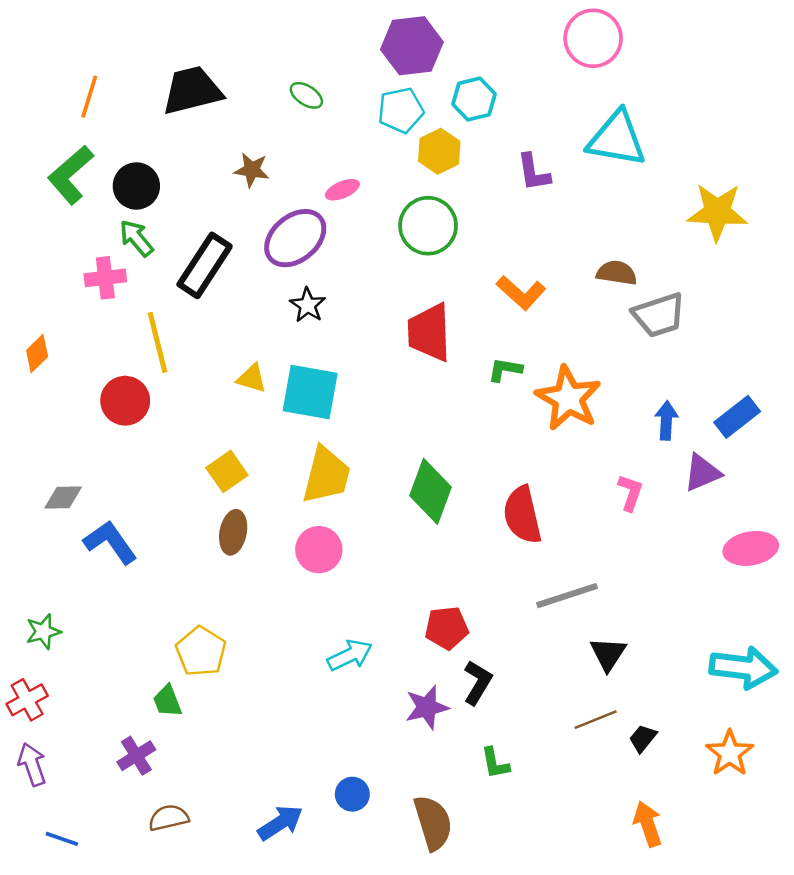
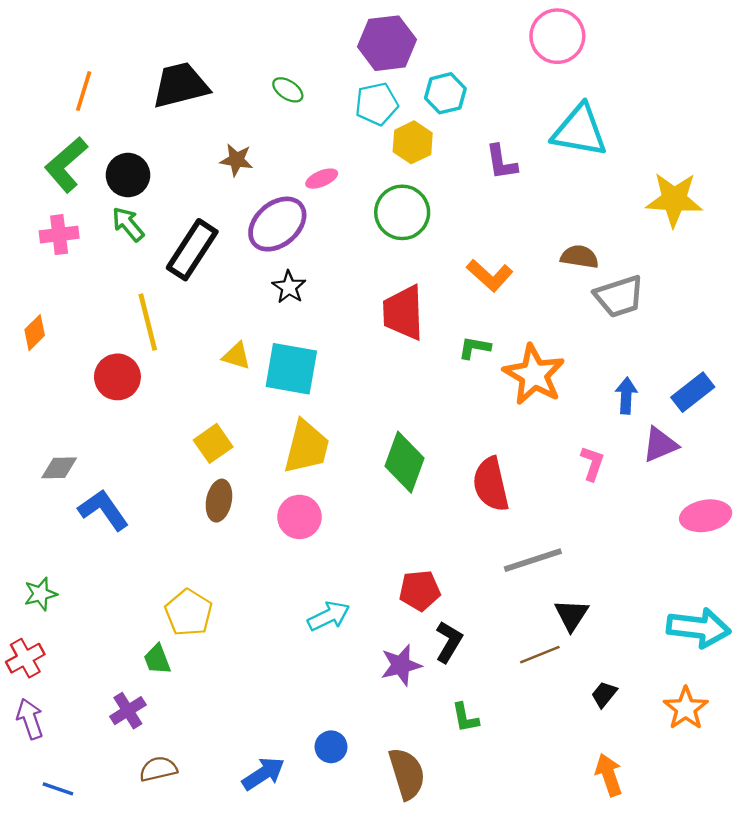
pink cross: (105, 278) -> (59, 235), moved
brown line: (596, 720) -> (540, 655), moved

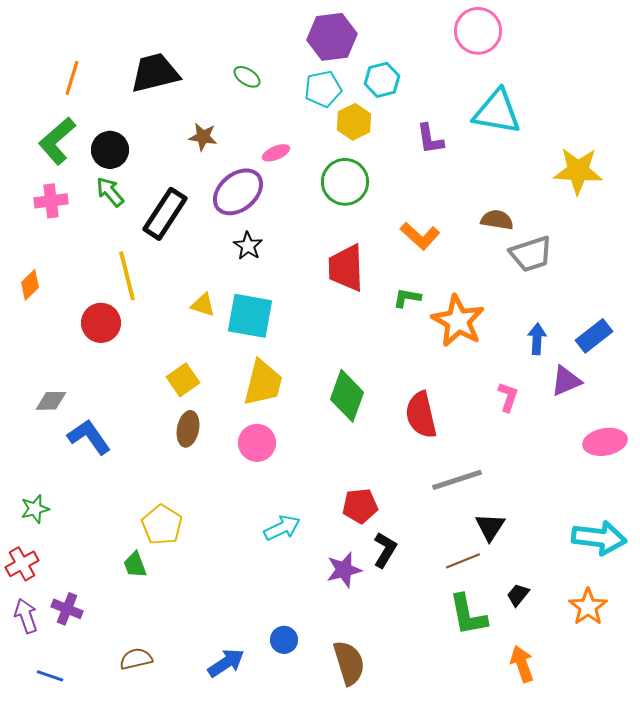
purple cross: (128, 711) -> (67, 609), moved, turned -36
green L-shape: (465, 718) -> (468, 615), moved, size x1.6

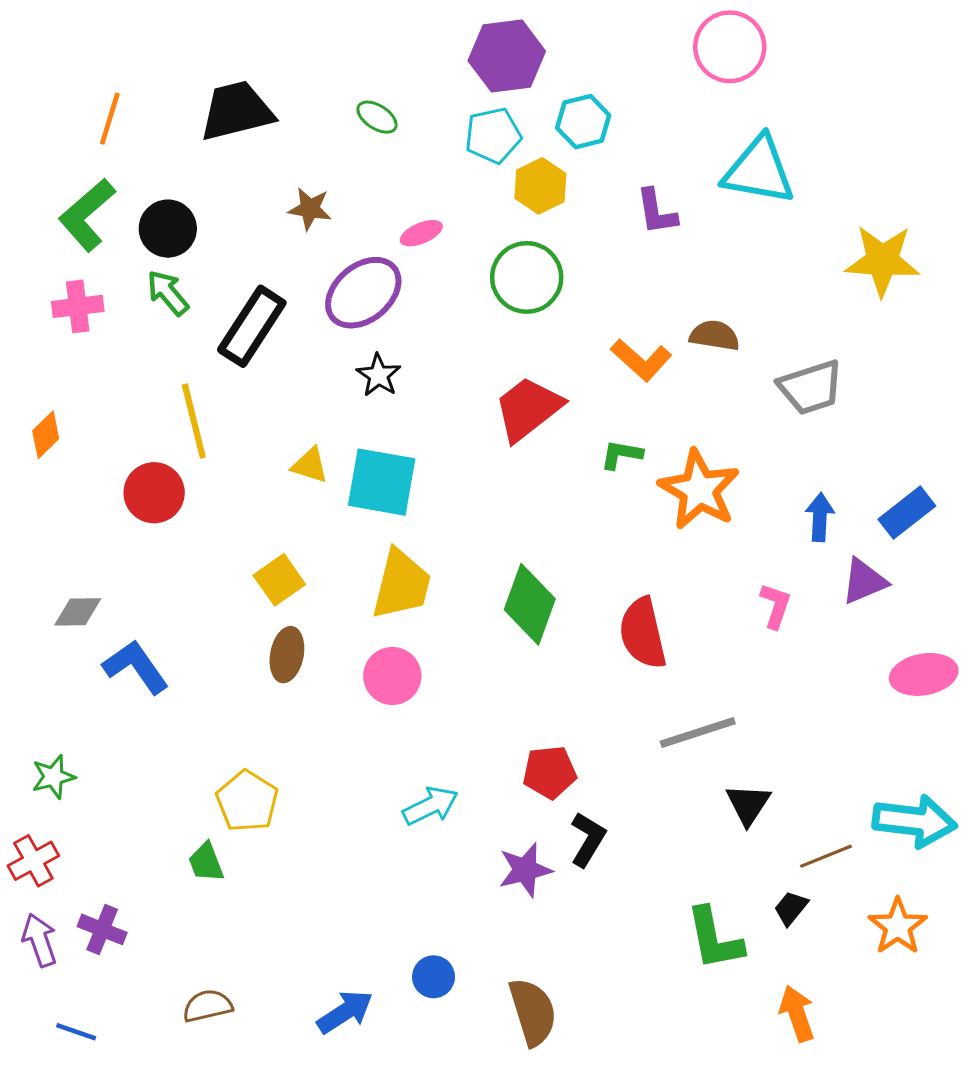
brown semicircle: (497, 220) -> (714, 335), moved
red trapezoid: (346, 268) -> (528, 409), turned 54
brown line: (463, 561) -> (826, 856), moved

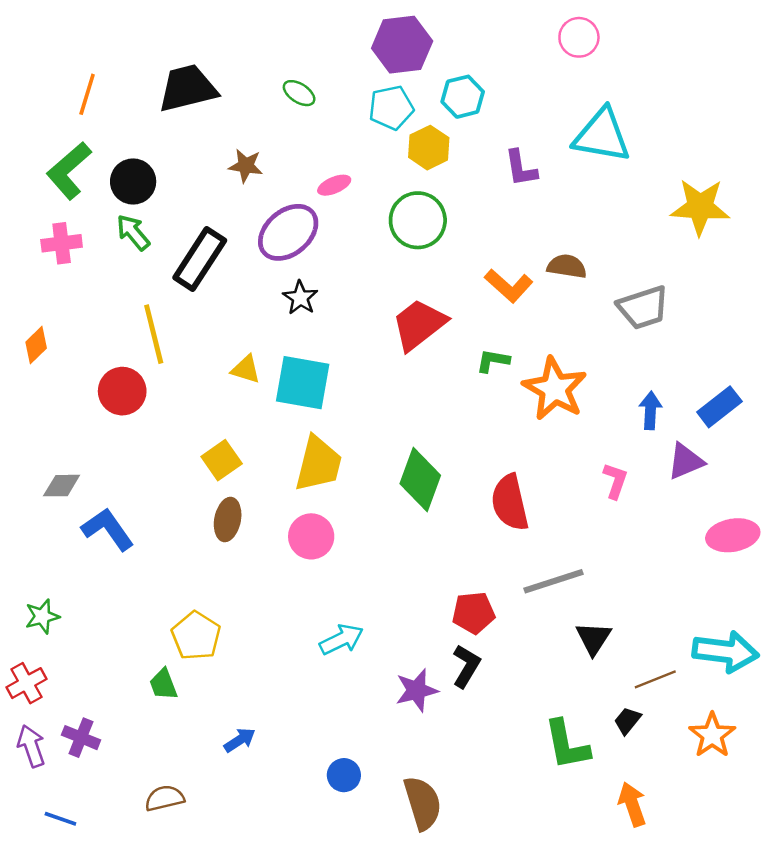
pink circle: (730, 47) -> (579, 37), size x0.7
red pentagon: (550, 772) -> (474, 613), moved
blue arrow: (345, 1012) -> (240, 740), moved, size x0.7

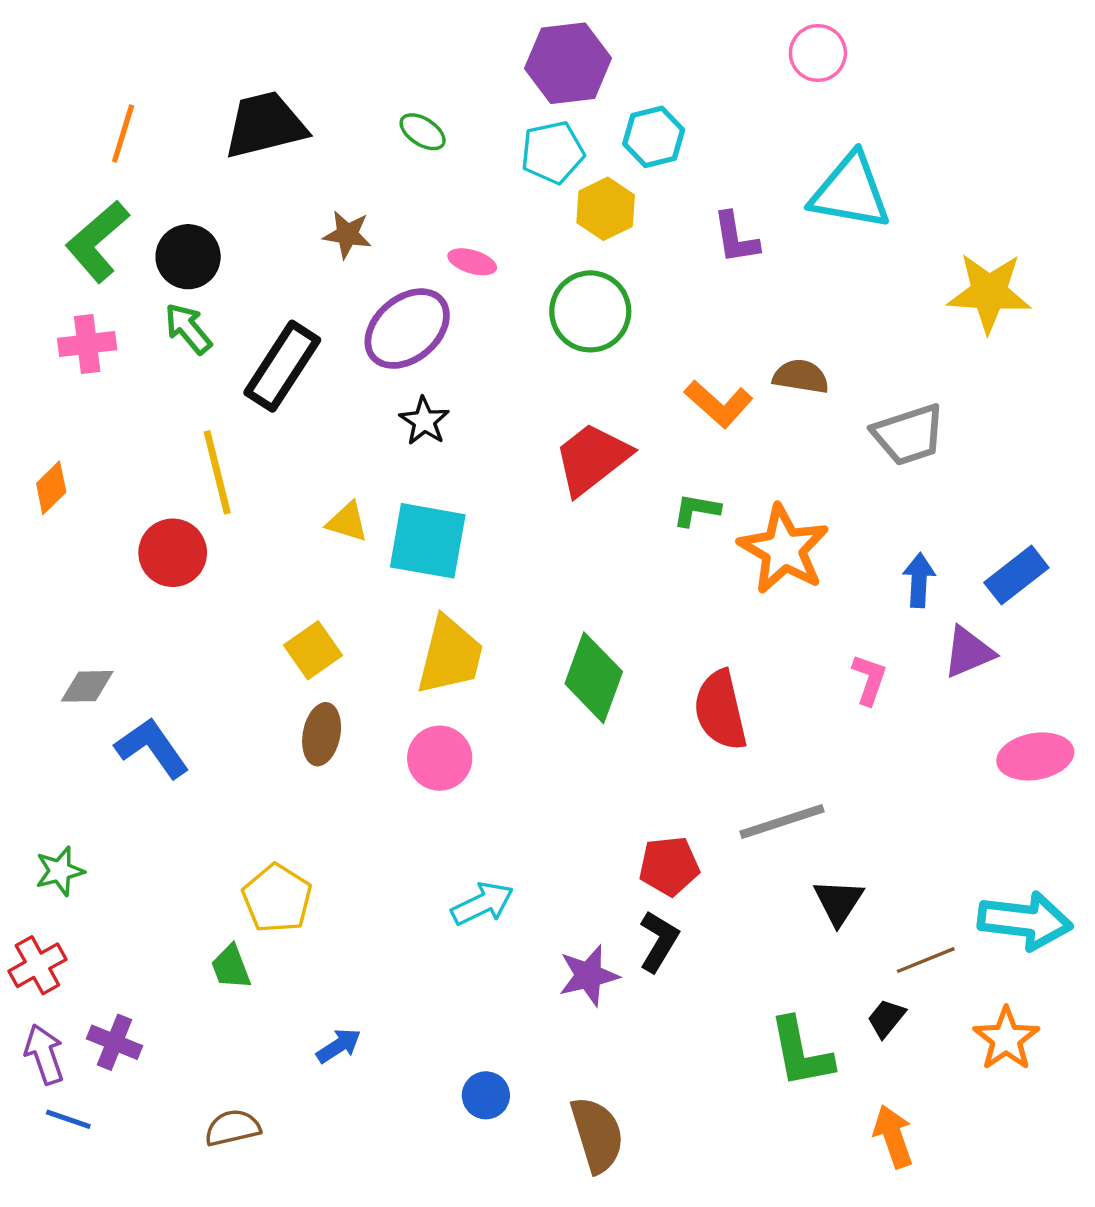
pink ellipse: (334, 185) -> (472, 262), turned 40
blue line: (60, 819) -> (68, 1119), moved

